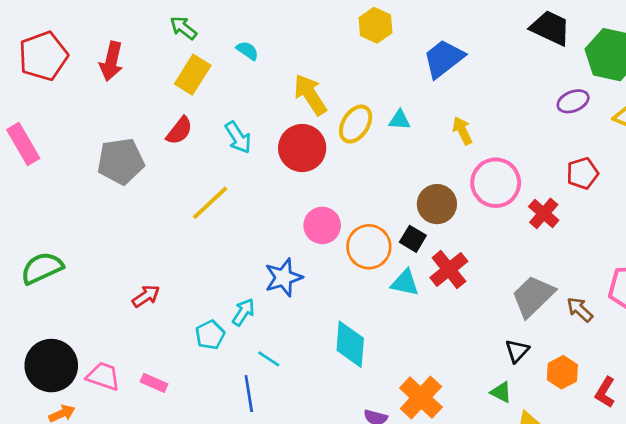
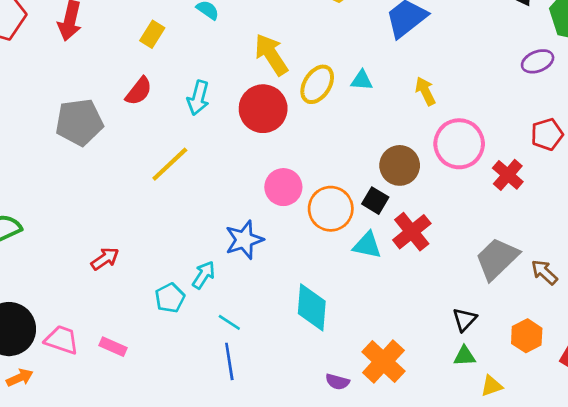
yellow rectangle: (193, 75) -> (152, 34), size x0.7
cyan arrow: (238, 137) -> (198, 98), turned 48
black triangle: (517, 351) -> (465, 320), moved
green triangle: (501, 392) -> (465, 356), turned -30
blue line: (249, 394) -> (229, 361), moved

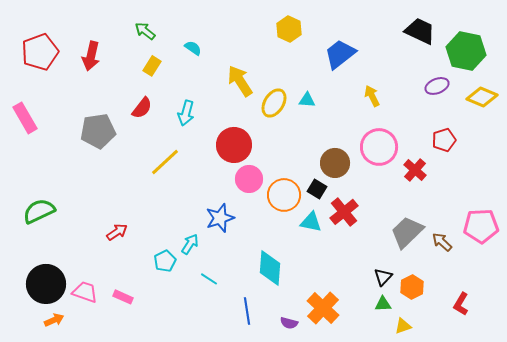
yellow arrow: (425, 91) -> (372, 96), moved
red circle: (263, 109) -> (234, 145), moved
orange hexagon: (527, 336) -> (412, 287), moved
blue line: (229, 361) -> (247, 311), moved

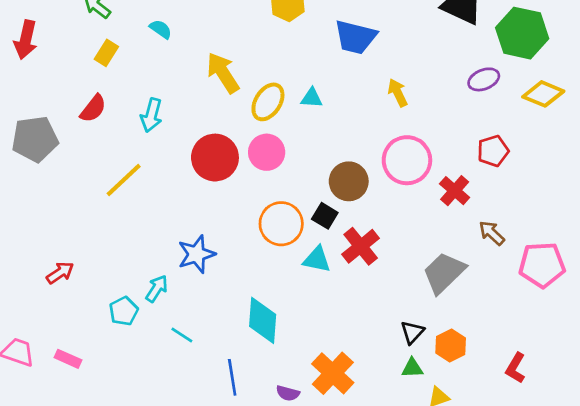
blue trapezoid: (340, 54) -> (355, 37), turned -128
pink circle: (249, 179) -> (267, 152), moved
brown arrow: (442, 242) -> (492, 233), moved

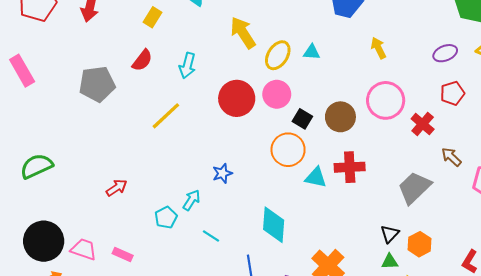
purple ellipse: (484, 79) -> (445, 53), moved
black square: (325, 216) -> (302, 119), moved
red cross: (361, 246) -> (350, 167), turned 36
blue star: (196, 254) -> (222, 173), size x0.7

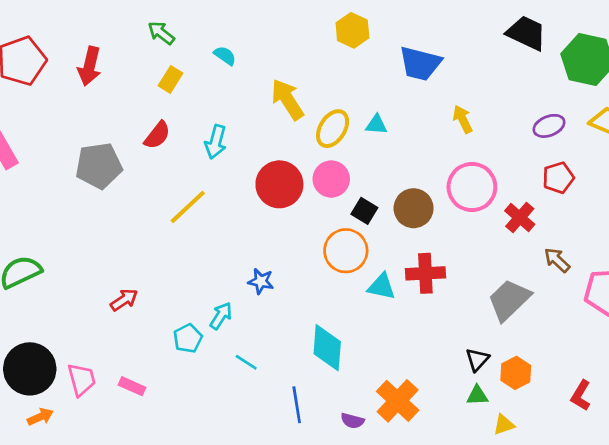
blue star: (222, 173) -> (261, 281), turned 30
pink trapezoid: (84, 249) -> (82, 380), turned 56

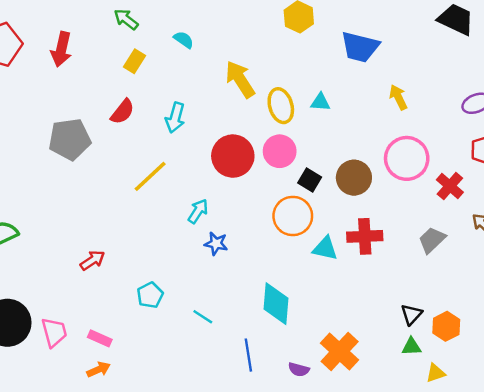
yellow ellipse: (333, 129) -> (281, 106), turned -48
gray trapezoid: (509, 300) -> (432, 240), moved, size x0.7
cyan arrow: (221, 316) -> (198, 211), moved
orange arrow: (40, 417) -> (99, 369), moved

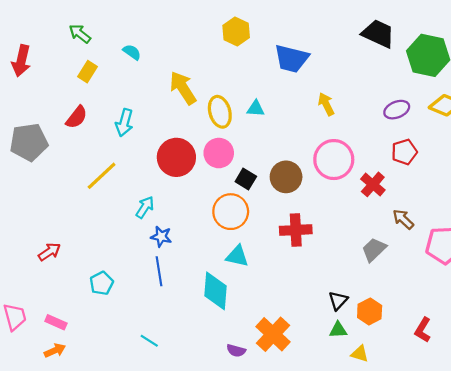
gray trapezoid: (432, 240) -> (374, 250), moved
cyan triangle: (325, 248) -> (237, 256), moved
cyan line: (203, 317) -> (149, 341), moved
blue line: (248, 355) -> (159, 271), moved
yellow triangle: (435, 373) -> (360, 354), turned 36

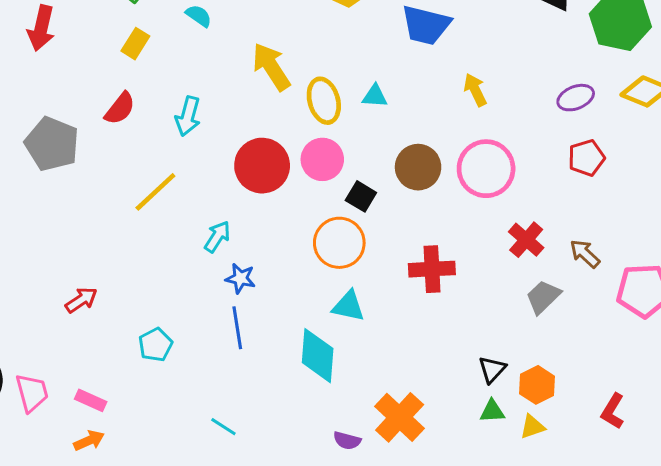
gray pentagon: (29, 142) -> (52, 144), turned 30
brown circle: (286, 177) -> (418, 167), moved
red cross: (373, 184) -> (526, 240), moved
yellow triangle: (360, 354) -> (532, 427), moved, turned -36

